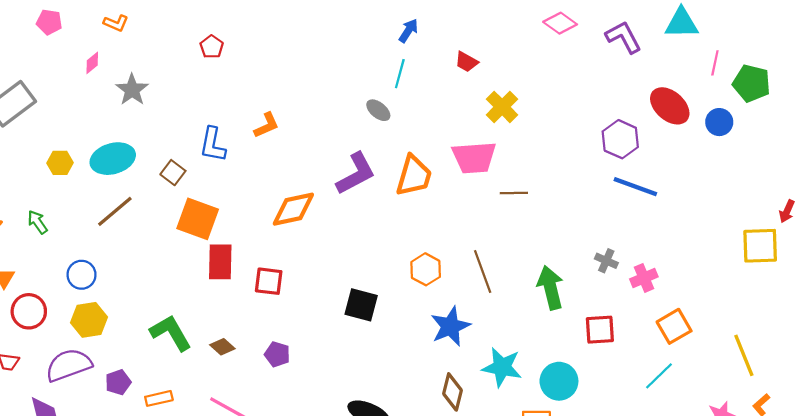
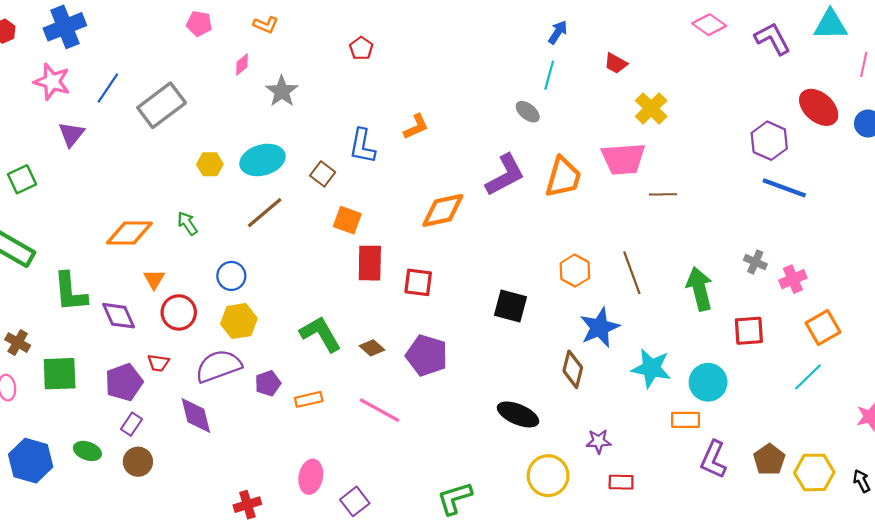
orange square: (198, 219) -> (347, 220), size x0.7
purple pentagon: (277, 354) -> (427, 355), size x1.6
brown diamond: (453, 392) -> (573, 369), moved

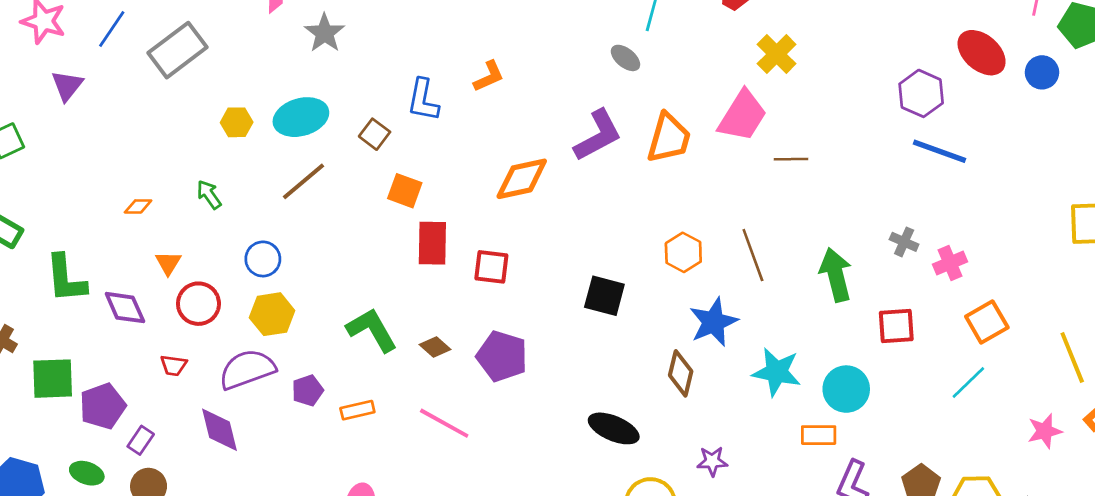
pink trapezoid: (623, 159) -> (742, 116), turned -54
orange diamond: (129, 233) -> (138, 206), size x0.5
purple pentagon: (124, 382) -> (103, 406), moved

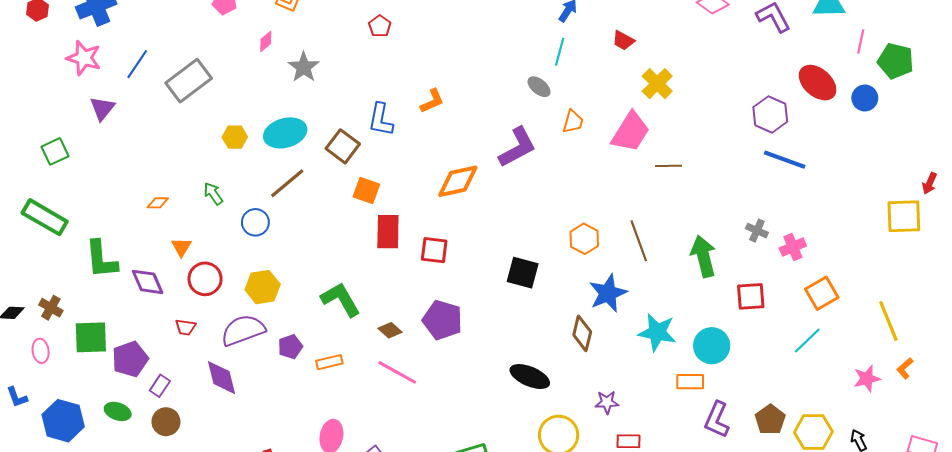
brown square: (375, 134) -> (343, 146), size x1.4
orange trapezoid: (669, 138) -> (573, 122), moved, size x0.6
blue circle: (263, 259) -> (255, 222), moved
brown diamond: (435, 347) -> (390, 330), moved

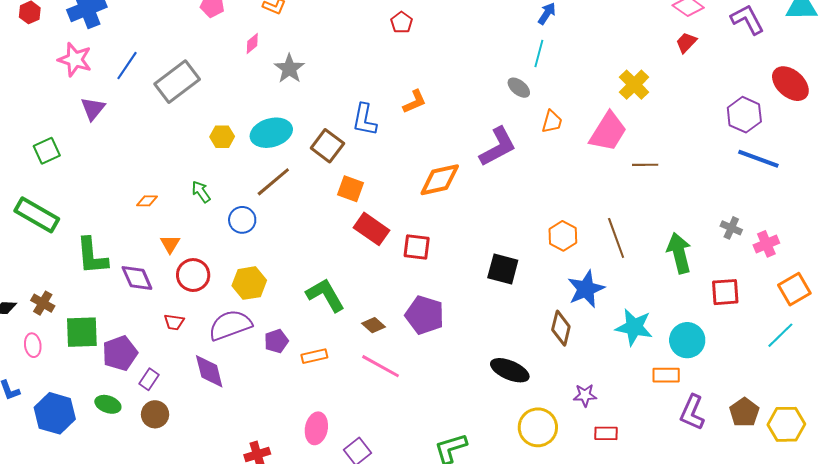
red pentagon: (380, 26) -> (402, 22), moved
red trapezoid: (623, 40) -> (686, 43), moved, turned 105
red rectangle: (388, 232) -> (371, 229), turned -56

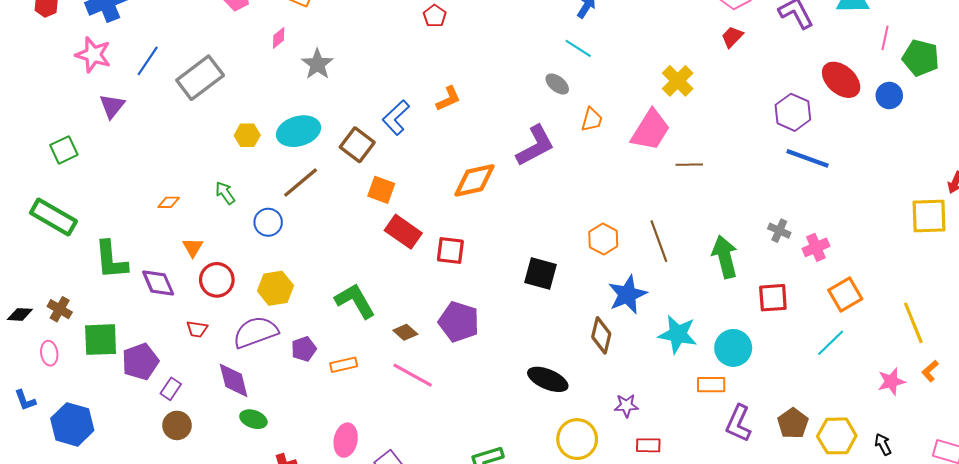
cyan line: (539, 54) -> (578, 48), turned -72
blue L-shape: (364, 120) -> (396, 118), turned 36
green ellipse: (108, 404) -> (253, 419), moved

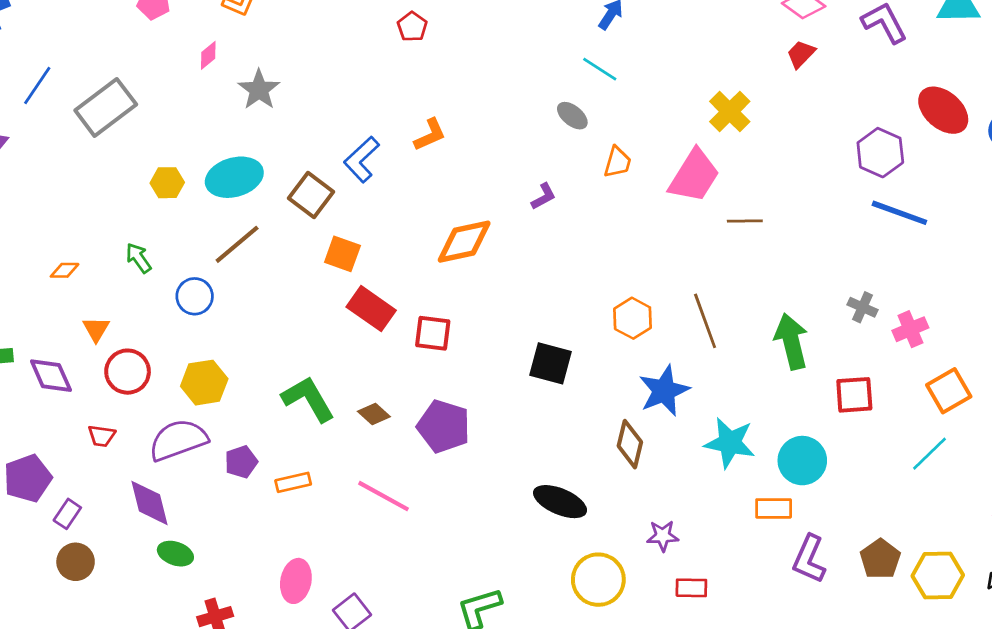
purple L-shape: (535, 146) -> (544, 196), size x0.5
brown diamond: (405, 332) -> (374, 414), moved

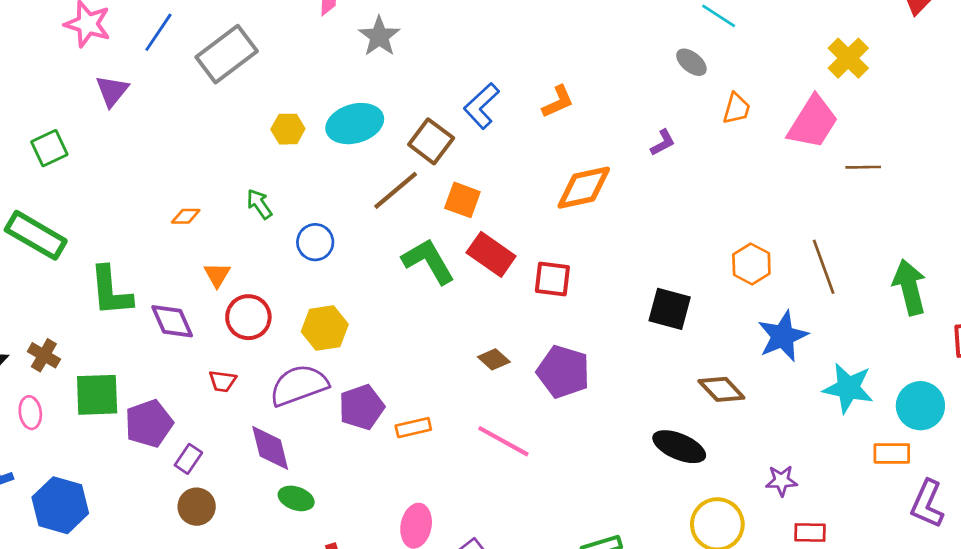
orange L-shape: (430, 135) -> (558, 102), moved
brown line: (237, 244) -> (396, 190), moved
green L-shape: (308, 399) -> (428, 261), moved
brown diamond: (630, 444) -> (721, 389), moved, turned -57
purple pentagon: (241, 462) -> (362, 407), size x1.4

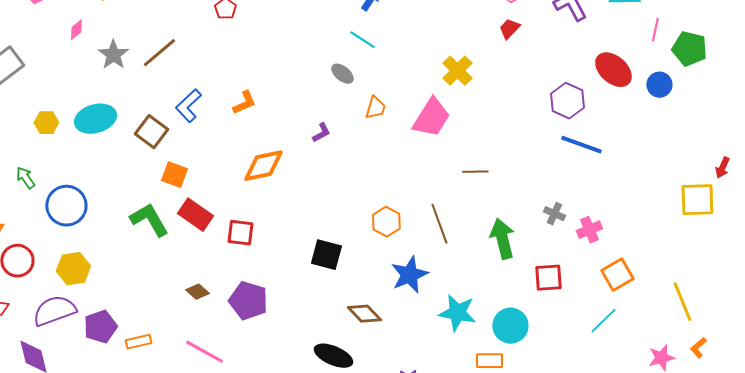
brown line: (863, 167) -> (475, 172), moved
brown line: (396, 190) -> (159, 53), moved
blue circle: (315, 242) -> (66, 206), size x1.5

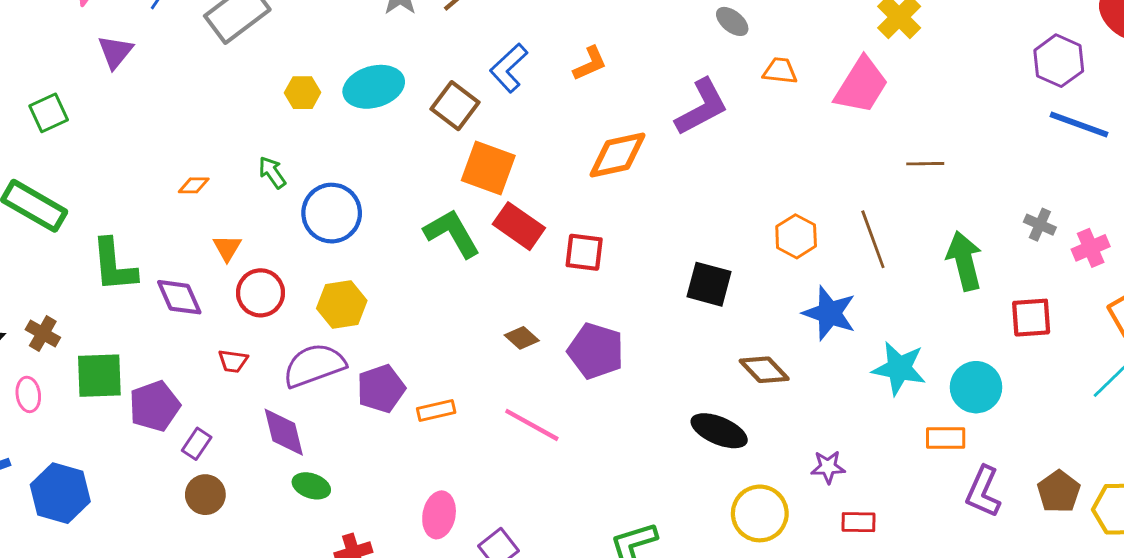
orange trapezoid: (375, 108) -> (780, 71), turned -100
purple L-shape: (321, 133) -> (702, 107), size x2.0
orange square: (174, 175) -> (488, 168), size x1.4
blue star: (409, 275) -> (829, 313), turned -30

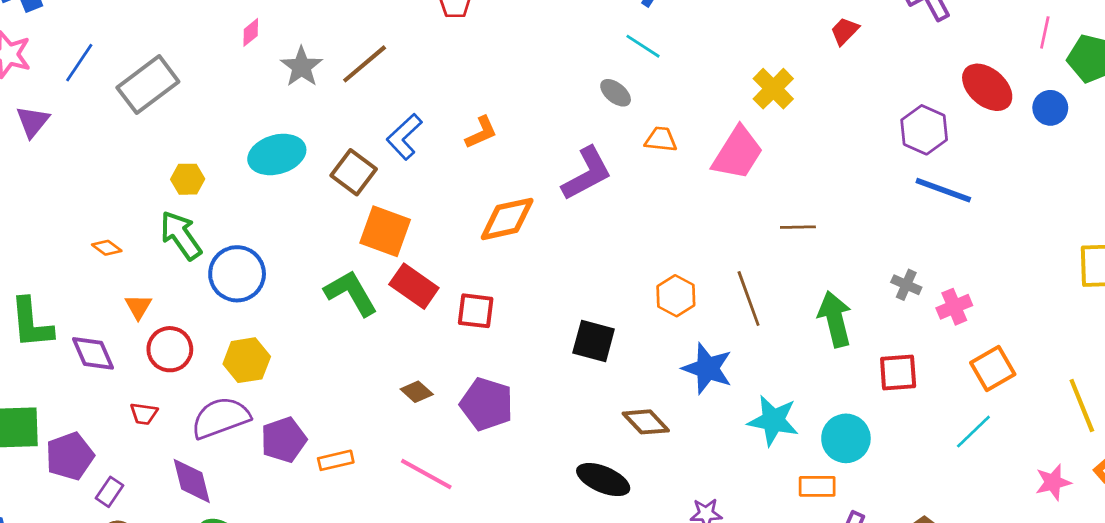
yellow hexagon: (303, 93) -> (188, 179), moved
green arrow: (272, 172) -> (181, 235), size x1.6
orange diamond: (194, 185) -> (107, 248), turned 36

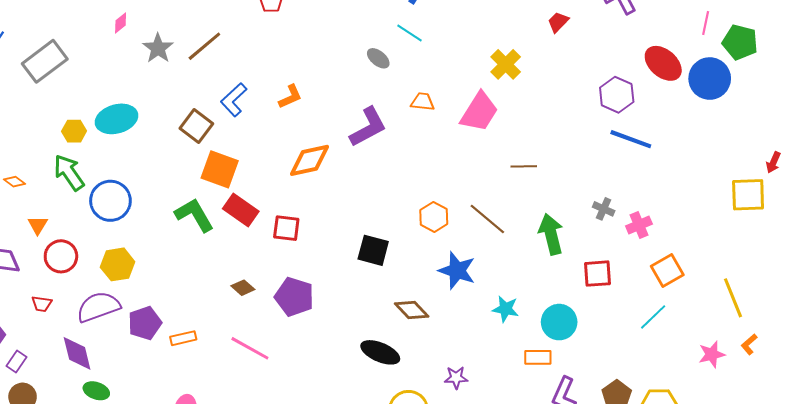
gray ellipse: (616, 93) -> (378, 58), moved
blue circle: (1050, 108) -> (710, 79), size x1.6
cyan ellipse: (277, 154) -> (117, 119), moved
brown line: (749, 298) -> (487, 219), turned -30
cyan star: (773, 421) -> (506, 309), size x0.7

